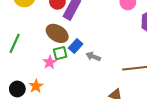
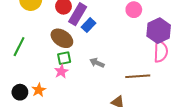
blue rectangle: (76, 46) -> (88, 25), moved
pink star: (50, 62) -> (61, 71), moved

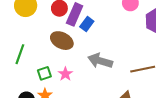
green square: (64, 58) -> (44, 73), moved
gray arrow: (97, 63) -> (100, 61), size x1.6

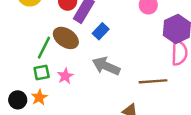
blue rectangle: (87, 24) -> (101, 31), moved
green line: (20, 54) -> (44, 48), moved

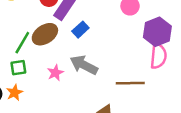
brown ellipse: (66, 38) -> (45, 34), turned -70
pink star: (65, 76) -> (55, 73), moved

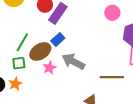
blue rectangle: (80, 30) -> (58, 40), moved
brown ellipse: (45, 34) -> (40, 52), moved

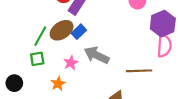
brown ellipse: (40, 52) -> (62, 30), moved
orange star: (15, 84) -> (58, 84), moved

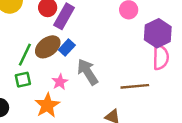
gray arrow: (97, 55) -> (88, 72), turned 35
orange star: (58, 84) -> (47, 105), size x1.5

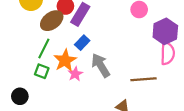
brown ellipse: (48, 47) -> (52, 21), moved
green square: (23, 80) -> (42, 71), turned 32
orange star: (47, 105) -> (65, 60), moved

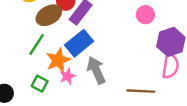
blue rectangle: (82, 43) -> (79, 43), size x1.6
green square: (42, 71) -> (40, 84), moved

